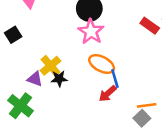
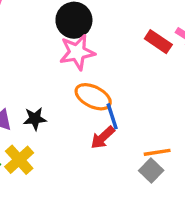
pink star: (91, 32) -> (77, 52), turned 30
yellow cross: (51, 66) -> (19, 160), moved

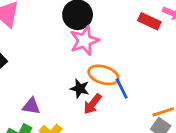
black star: (35, 119) -> (80, 89), moved, turned 30
red arrow: (103, 138) -> (92, 104), moved

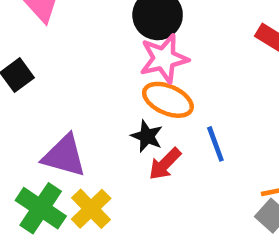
orange ellipse: (103, 75) -> (168, 100), moved
purple triangle: (31, 106) -> (64, 156), size x1.5

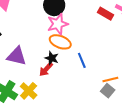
purple triangle: (64, 156) -> (17, 56), moved
red arrow: (165, 164) -> (46, 69), moved

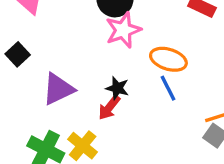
orange ellipse: (60, 42) -> (168, 59), moved
purple triangle: (17, 56) -> (58, 89), turned -35

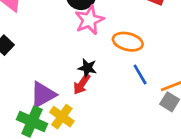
blue line: (168, 88) -> (140, 75), moved
purple triangle: (58, 89) -> (43, 95), moved

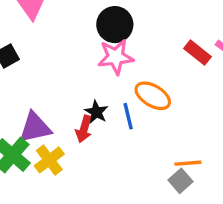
blue line: (140, 75) -> (128, 116), moved
red arrow: (82, 84) -> (84, 129), turned -35

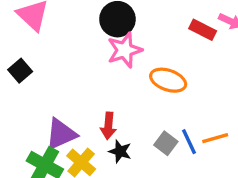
black star: (96, 112) -> (120, 151), moved
blue line: (128, 116) -> (189, 142), moved
gray square: (180, 181) -> (166, 143), moved

